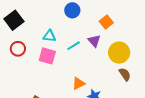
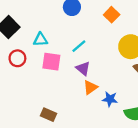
cyan triangle: (49, 36) -> (40, 40), moved
purple triangle: (94, 41) -> (83, 68), moved

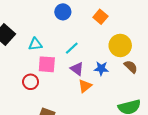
red circle: (17, 58) -> (31, 82), moved
blue star: (110, 99) -> (101, 69), moved

